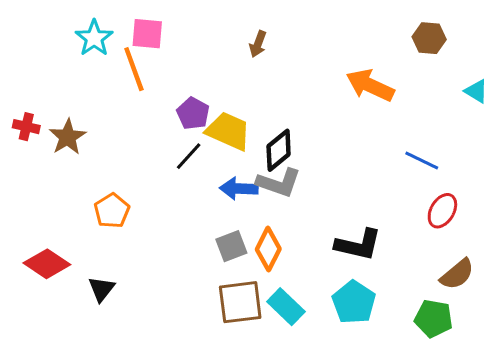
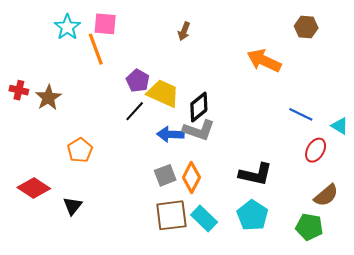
cyan triangle: (476, 91) -> (340, 126), moved

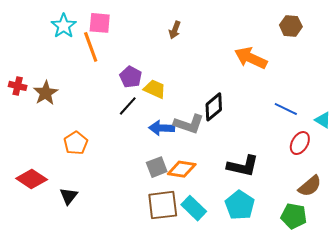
yellow trapezoid: (163, 93) -> (155, 89), size x0.7
black diamond: (199, 107) -> (214, 107), moved
orange diamond: (191, 177) -> (182, 169), turned 72

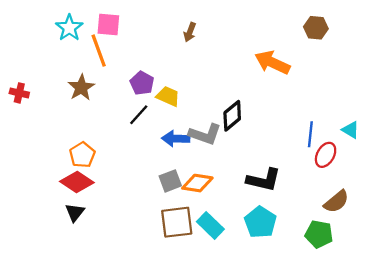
brown star: (46, 93) -> (81, 88), moved
blue line: (286, 109) -> (310, 134), moved, turned 70
red diamond: (32, 179) -> (77, 182), moved

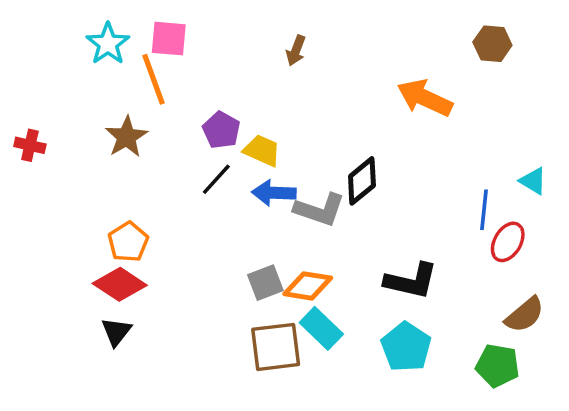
cyan triangle: (351, 130) -> (533, 181), moved
blue arrow: (176, 139) -> (274, 193), moved
cyan rectangle: (210, 225) -> (321, 328), moved

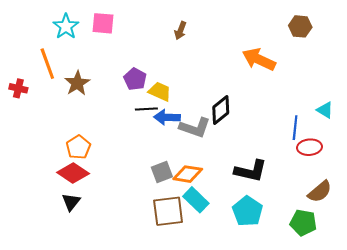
orange line: (154, 79) -> (47, 64), moved
black line: (216, 179) -> (146, 109), moved, turned 45
red ellipse: (508, 242) -> (309, 147), turned 55

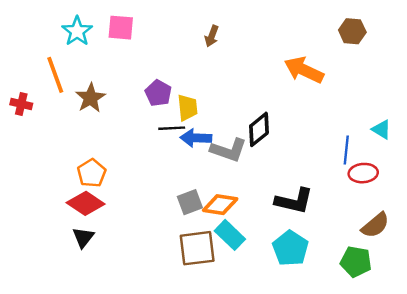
yellow trapezoid: (160, 91) -> (187, 108), turned 60

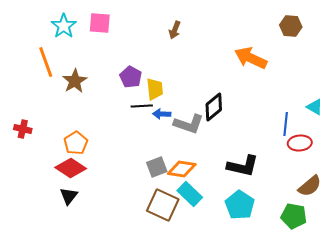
red cross: (21, 104) -> (23, 129), moved
blue arrow: (196, 138) -> (162, 114), size x0.7
brown square: (197, 248) -> (163, 205), turned 32

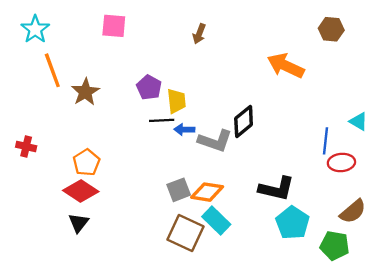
cyan star: (64, 26) -> (35, 29), moved
cyan pentagon: (240, 205) -> (293, 223), moved

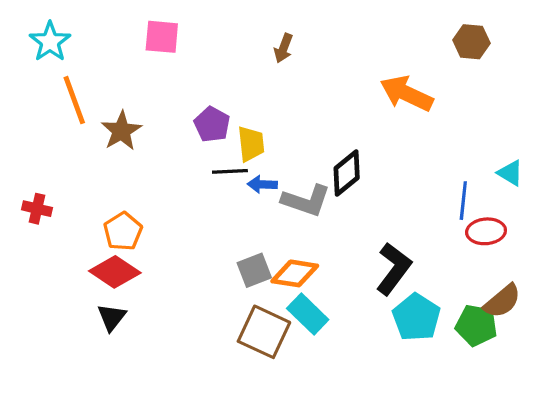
black L-shape: (277, 189) -> (394, 269), turned -66
green pentagon: (335, 246) -> (476, 325), moved

